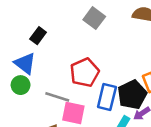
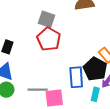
red pentagon: (85, 72) -> (49, 39), moved

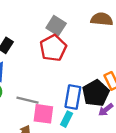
cyan rectangle: (95, 94) -> (67, 119), moved

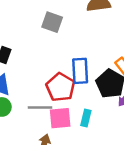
red pentagon: (53, 48) -> (60, 87), moved
blue rectangle: (73, 97) -> (80, 71), moved

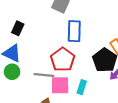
blue rectangle: (80, 71) -> (74, 31), moved

